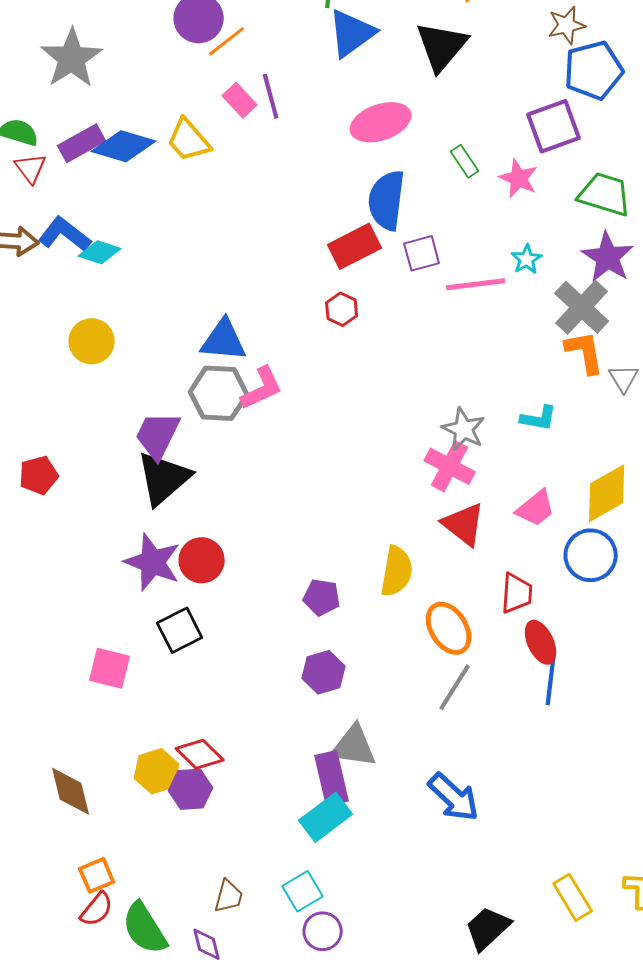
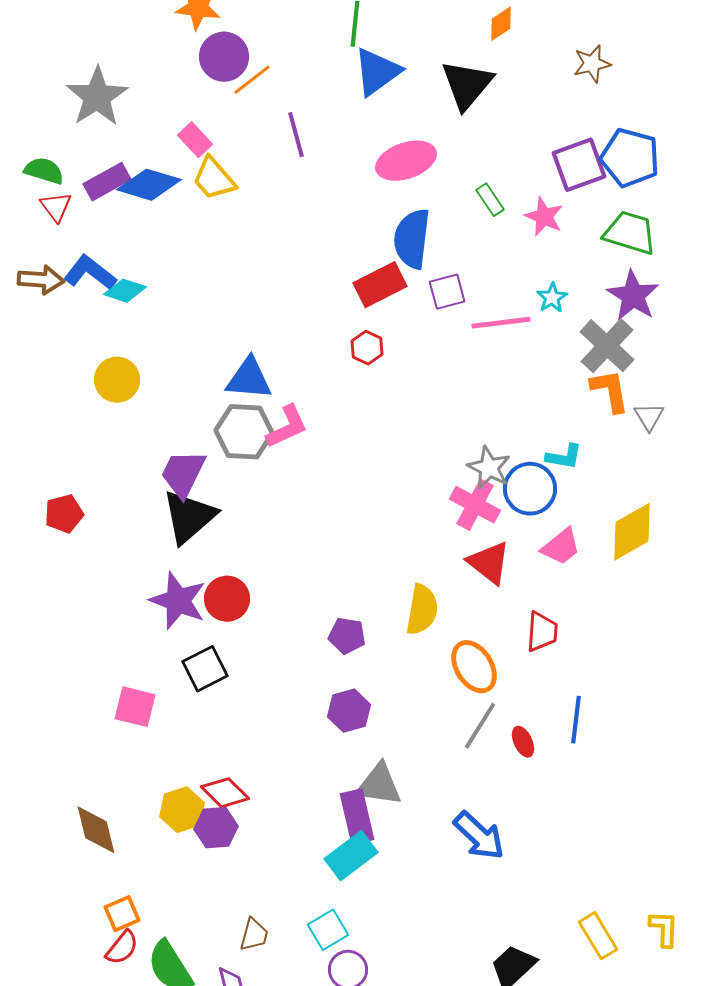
blue pentagon: (594, 70) -> (630, 158), moved, turned 30
pink rectangle: (240, 100) -> (195, 140), moved
blue circle: (591, 555) -> (530, 489), moved
red ellipse: (541, 642) -> (523, 742), moved, size x0.7

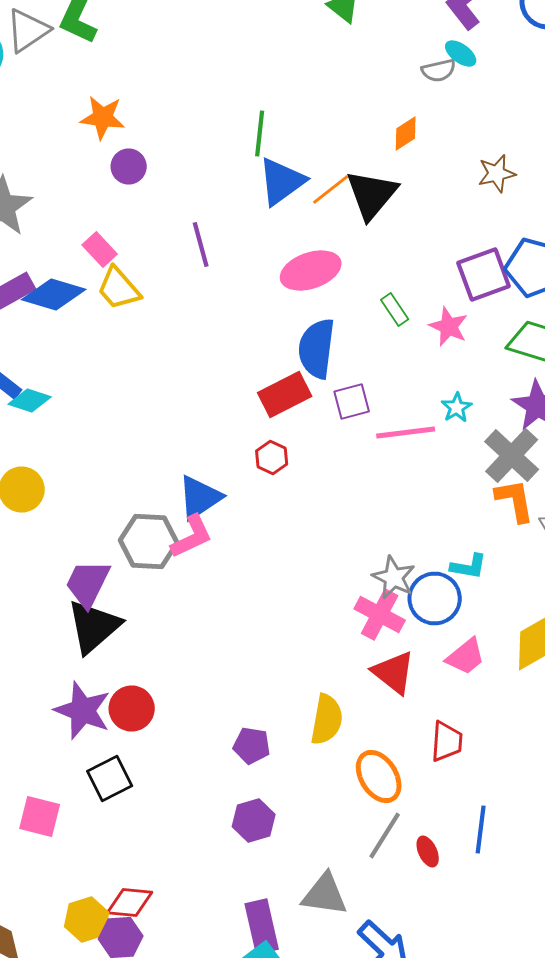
purple circle: (224, 57) -> (129, 166), size x0.7
orange line: (252, 80) -> (331, 190), moved
blue triangle: (249, 379) -> (200, 498), moved, turned -39
gray triangle: (379, 785) -> (325, 894), moved
red diamond: (225, 793) -> (130, 902), turned -39

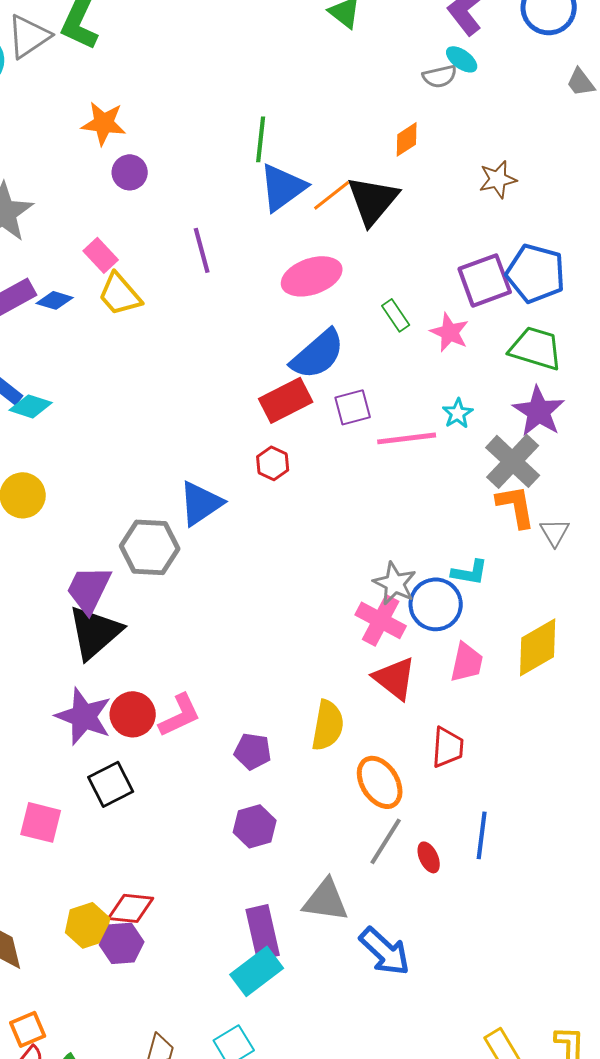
blue diamond: (54, 294) -> (55, 300), size x0.6
blue semicircle: (317, 348) -> (318, 354), turned -138
pink L-shape: (192, 536) -> (180, 715), moved
pink trapezoid: (466, 656) -> (467, 662), turned -39

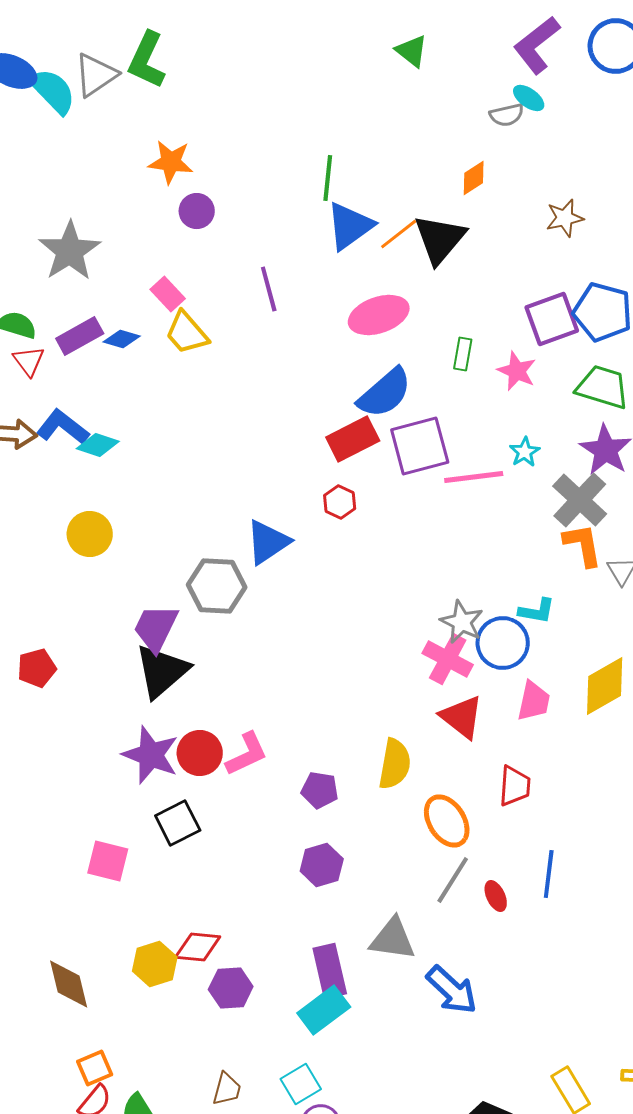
green rectangle: (396, 315) -> (463, 354), turned 44
purple square: (353, 407) -> (420, 446), size x1.6
purple hexagon: (122, 943) -> (231, 988), moved

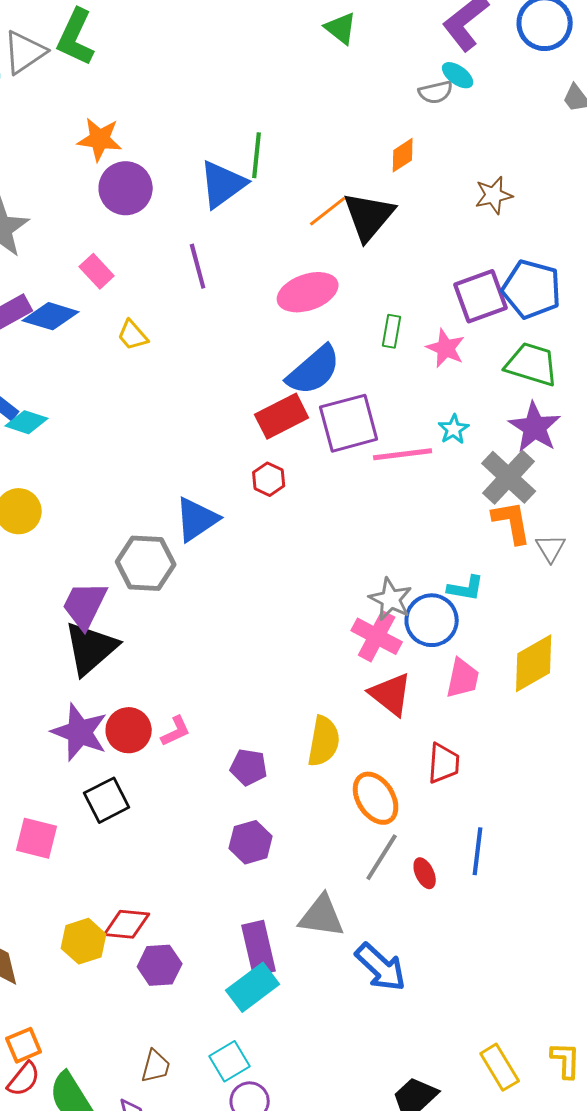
purple circle: (197, 211) -> (126, 188), size x1.5
blue triangle: (350, 226) -> (223, 184), moved
yellow trapezoid: (187, 333) -> (133, 335), moved, size x0.7
blue diamond: (122, 339) -> (51, 316), size x1.5
pink L-shape: (247, 754) -> (176, 731), size x0.7

